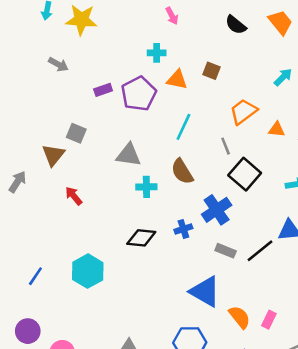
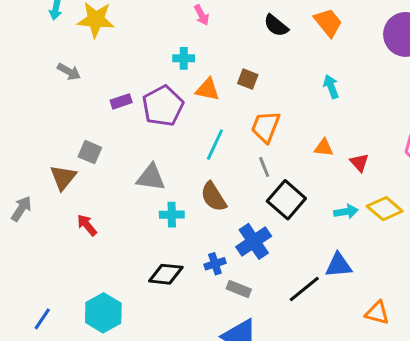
cyan arrow: (283, 77) -> (331, 87), turned -66
orange trapezoid: (243, 112) -> (266, 127), moved, turned -32
gray rectangle: (226, 251) -> (239, 289), moved

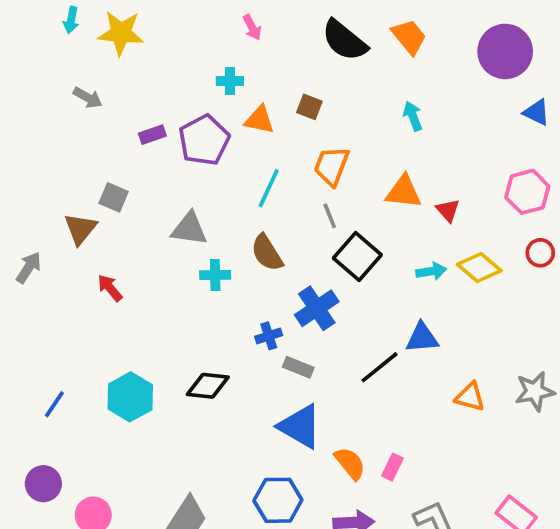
black semicircle: (276, 26) -> (344, 40), size x1.5
orange triangle: (324, 148) -> (404, 192), size x1.5
black diamond: (166, 274) -> (208, 386), moved

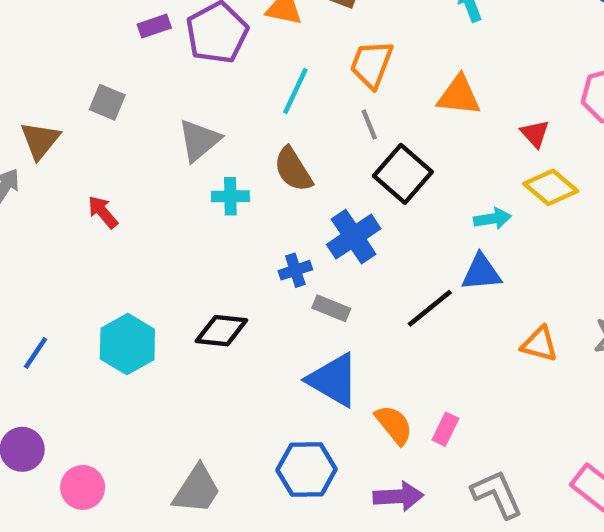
red triangle: (448, 210) -> (535, 134), moved
brown triangle: (80, 229) -> (40, 140), moved
gray triangle: (189, 229) -> (199, 140), turned -48
cyan arrow: (431, 271) -> (492, 219), moved

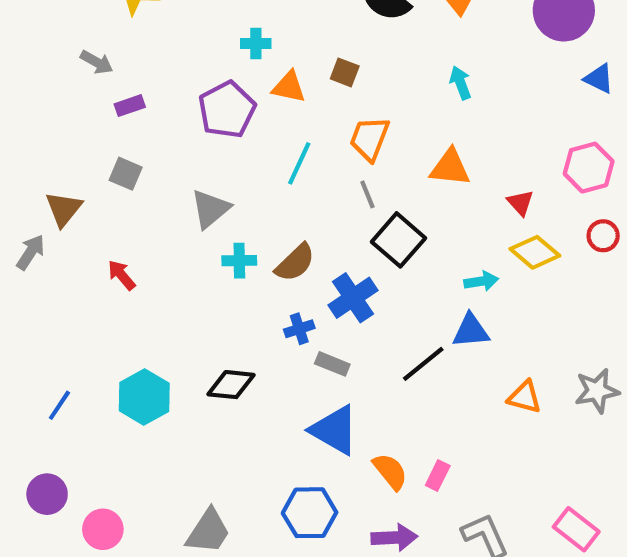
purple rectangle: (154, 26) -> (130, 106), moved
brown semicircle: (293, 169) -> (295, 263), moved, turned -102

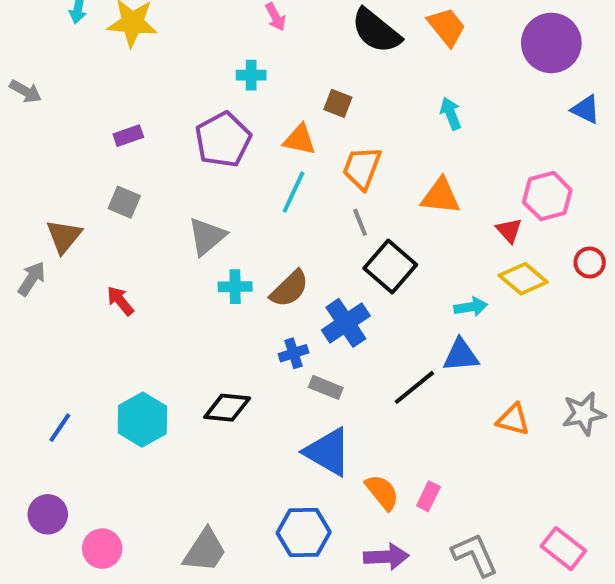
gray arrow: (97, 62) -> (26, 91), moved
orange triangle: (289, 87) -> (300, 140), moved
pink hexagon: (589, 168) -> (547, 196), moved

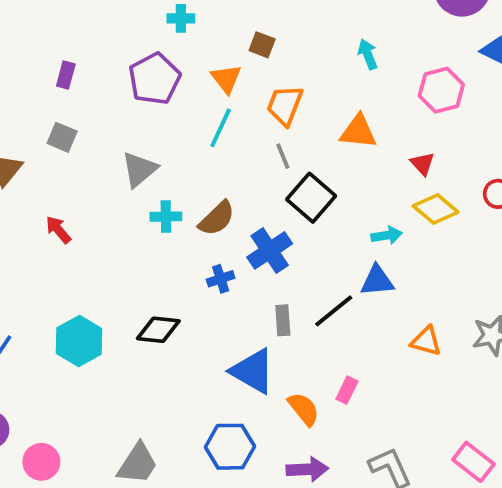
purple rectangle: (128, 136) -> (66, 75), turned -56
orange triangle: (300, 140) -> (226, 79), turned 40
pink hexagon: (547, 196) -> (441, 90), moved
gray rectangle: (326, 387) -> (283, 320), moved, turned 64
pink rectangle: (428, 496) -> (347, 390), moved

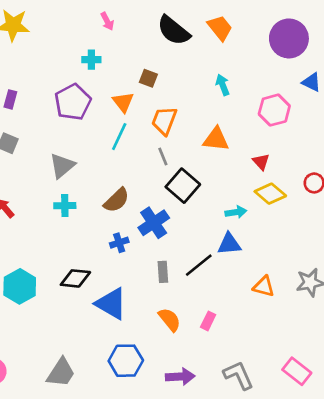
cyan cross: (166, 217) -> (65, 206), moved
blue triangle: (253, 371) -> (111, 304), moved
orange semicircle: (304, 409) -> (170, 320), moved

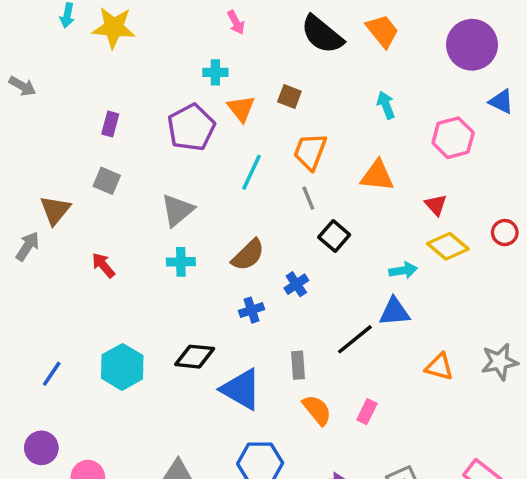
orange triangle: (123, 102) -> (241, 108), moved
black square: (183, 186) -> (334, 236), size x0.7
blue cross: (154, 223) -> (296, 284), size x0.6
gray rectangle: (163, 272) -> (298, 365), moved

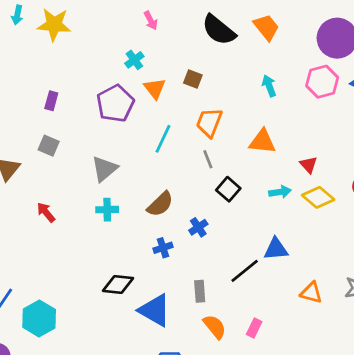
cyan cross: (215, 72) -> (134, 60), turned -36
pink hexagon: (453, 138) -> (322, 82), moved
cyan arrow: (403, 270) -> (280, 192), moved
cyan hexagon: (122, 367) -> (39, 318), moved

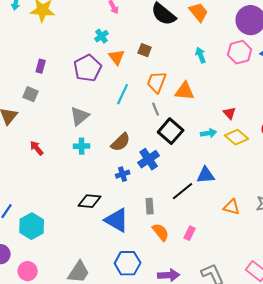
orange triangle: (262, 142) -> (185, 91), moved
gray square: (49, 146) -> (31, 94), moved
black square: (228, 189) -> (171, 131), size x1.4
blue cross: (198, 227) -> (149, 159), size x1.5

